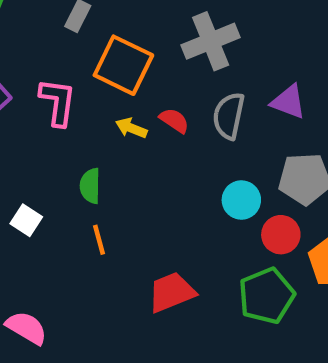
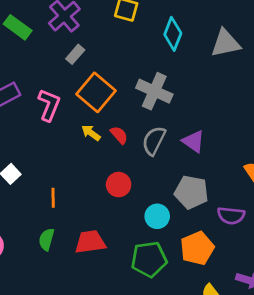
gray cross: (211, 41) -> (154, 91), turned 32
green semicircle: (90, 186) -> (46, 239), moved
cyan circle: (241, 200) -> (157, 216), moved
red circle: (281, 235) -> (119, 185), moved

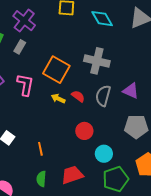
cyan diamond: (173, 34) -> (102, 19), turned -40
gray rectangle: (75, 54) -> (20, 47), moved
cyan circle: (157, 216) -> (104, 154), moved

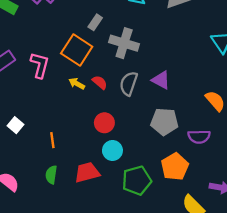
gray rectangle: (20, 47) -> (95, 22), moved
cyan circle: (104, 154) -> (112, 150), moved

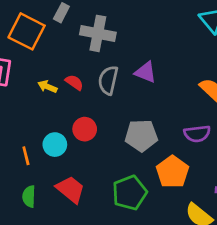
orange square: (77, 50) -> (27, 31), moved
gray pentagon: (164, 122) -> (141, 135), moved
cyan circle: (112, 150) -> (55, 145), moved
red trapezoid: (87, 172) -> (70, 189), turned 60

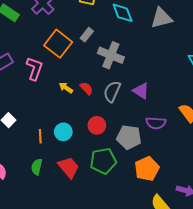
red circle: (85, 129) -> (97, 125), moved
purple semicircle: (197, 134) -> (156, 123), moved
green pentagon: (130, 193) -> (103, 161), moved

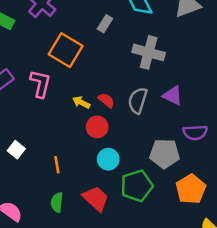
gray rectangle: (87, 35) -> (105, 24), moved
gray cross: (111, 55) -> (149, 52), moved
red circle: (97, 125) -> (97, 127), moved
cyan circle: (63, 132) -> (108, 159), moved

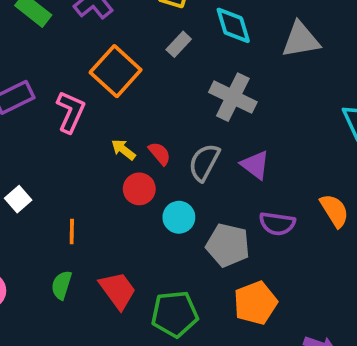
cyan circle: (108, 159) -> (179, 217), moved
green pentagon: (137, 186) -> (175, 314), moved

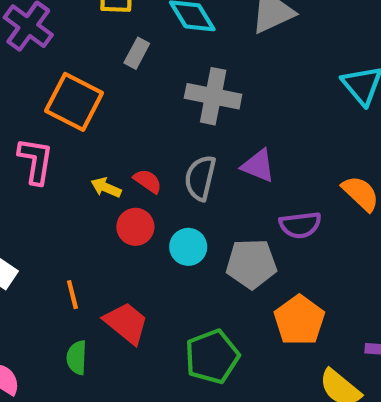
red trapezoid: (118, 290) -> (126, 323), moved

